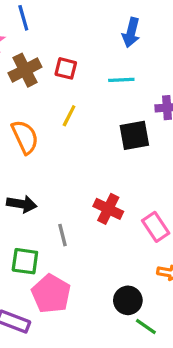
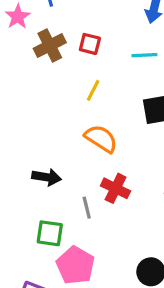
orange semicircle: (25, 137) -> (101, 139), moved, turned -32
red cross: (108, 209) -> (116, 188), moved

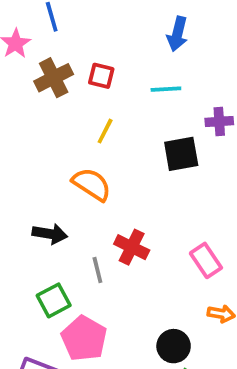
orange semicircle: (101, 139) -> (92, 184), moved
green square: (50, 233) -> (54, 300), turned -36

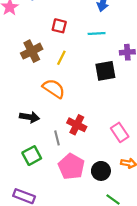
brown cross: (54, 78) -> (32, 51), moved
pink pentagon: (84, 339) -> (71, 167), moved
black circle: (174, 346) -> (101, 171), moved

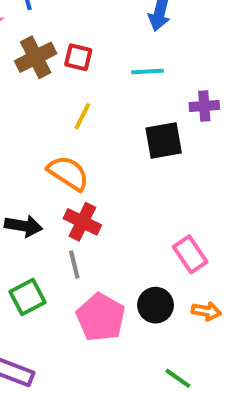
brown cross: (32, 51) -> (36, 57), moved
red cross: (77, 125) -> (82, 222), moved
black circle: (101, 171) -> (156, 305), moved

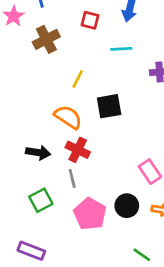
red square: (78, 57) -> (90, 20), moved
black square: (164, 141) -> (109, 106), moved

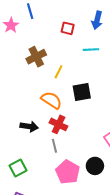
brown cross: (46, 39) -> (36, 57), moved
green square: (41, 200) -> (18, 168), moved

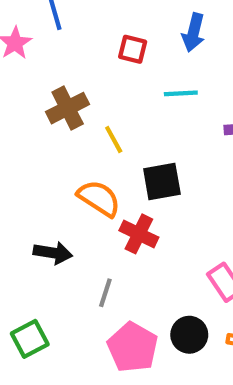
yellow line: (59, 72) -> (114, 140), turned -56
red cross: (59, 124) -> (139, 234), moved
gray line: (54, 146) -> (105, 293), turned 32

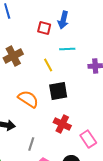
blue arrow: (193, 32) -> (63, 20), moved
yellow line: (114, 140) -> (48, 65), moved
red cross: (139, 234) -> (62, 124), moved

